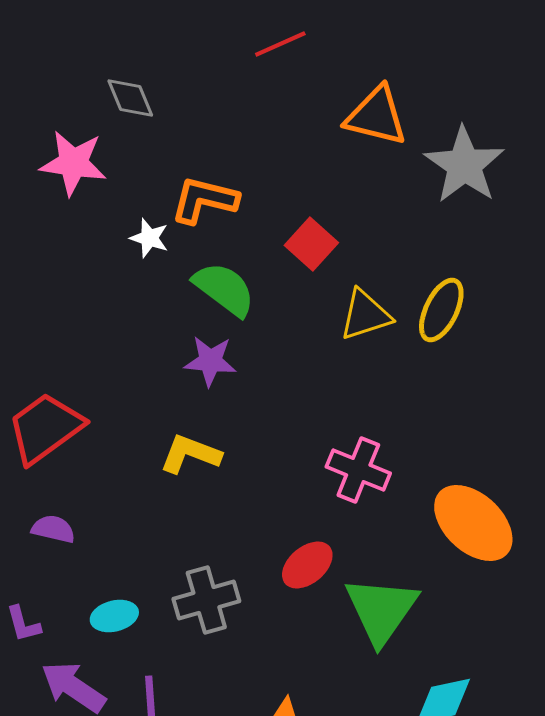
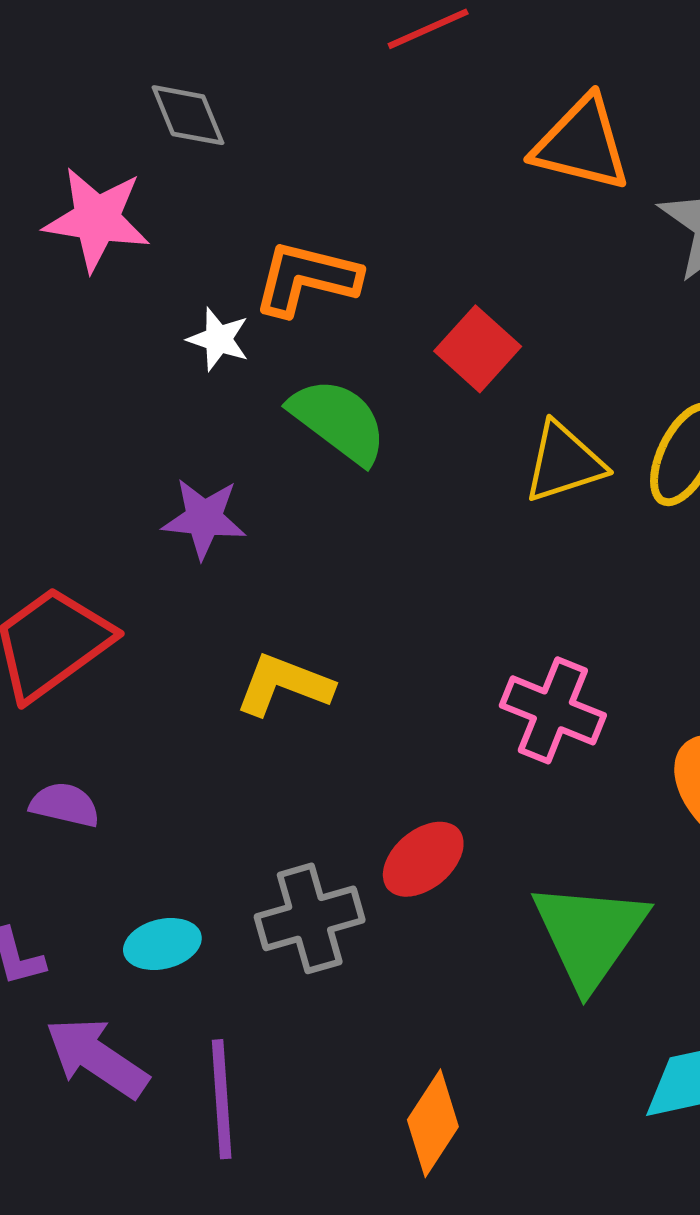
purple star: (210, 361) -> (204, 518), moved
red ellipse: (307, 565) -> (423, 859), moved

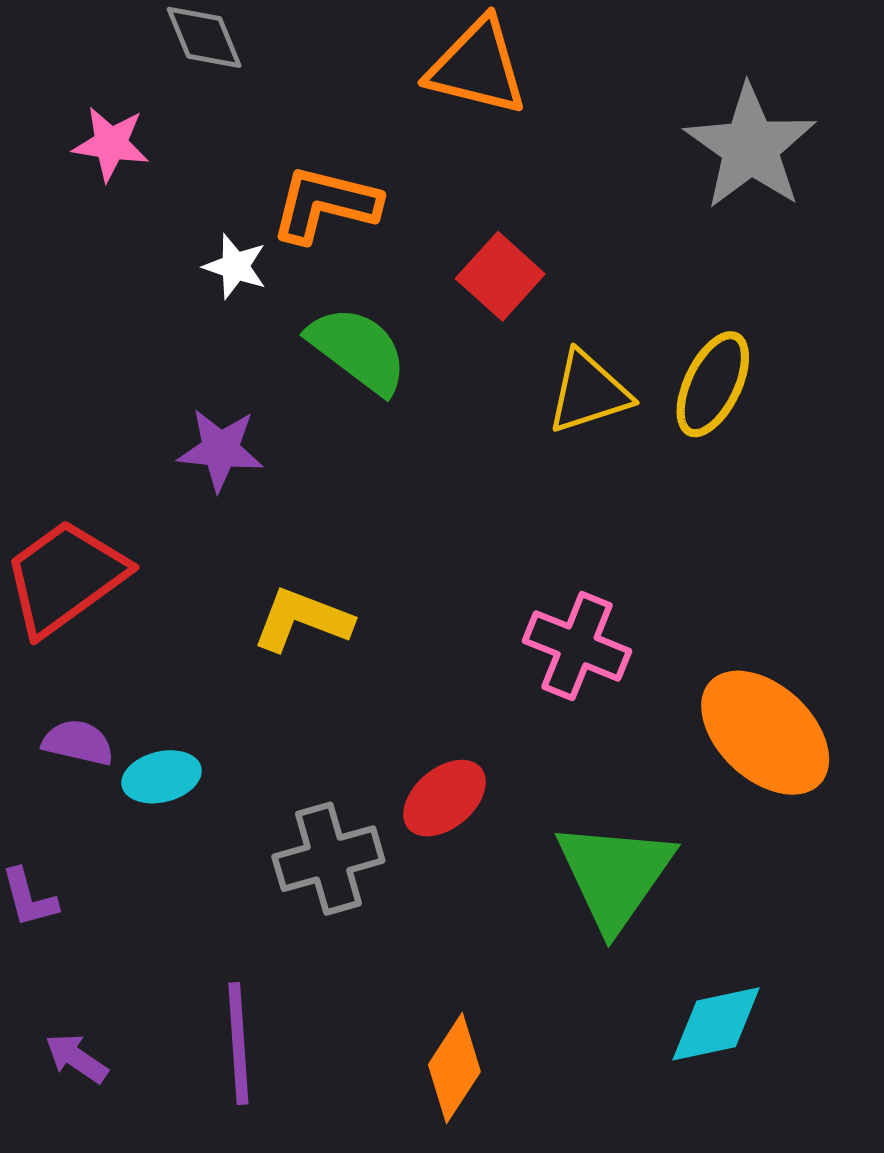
orange triangle: (582, 144) -> (477, 67), moved
pink star: (97, 219) -> (111, 144), size x0.7
cyan ellipse: (162, 944) -> (162, 777), moved
purple arrow: (97, 1058) -> (76, 1058), moved, size x0.6

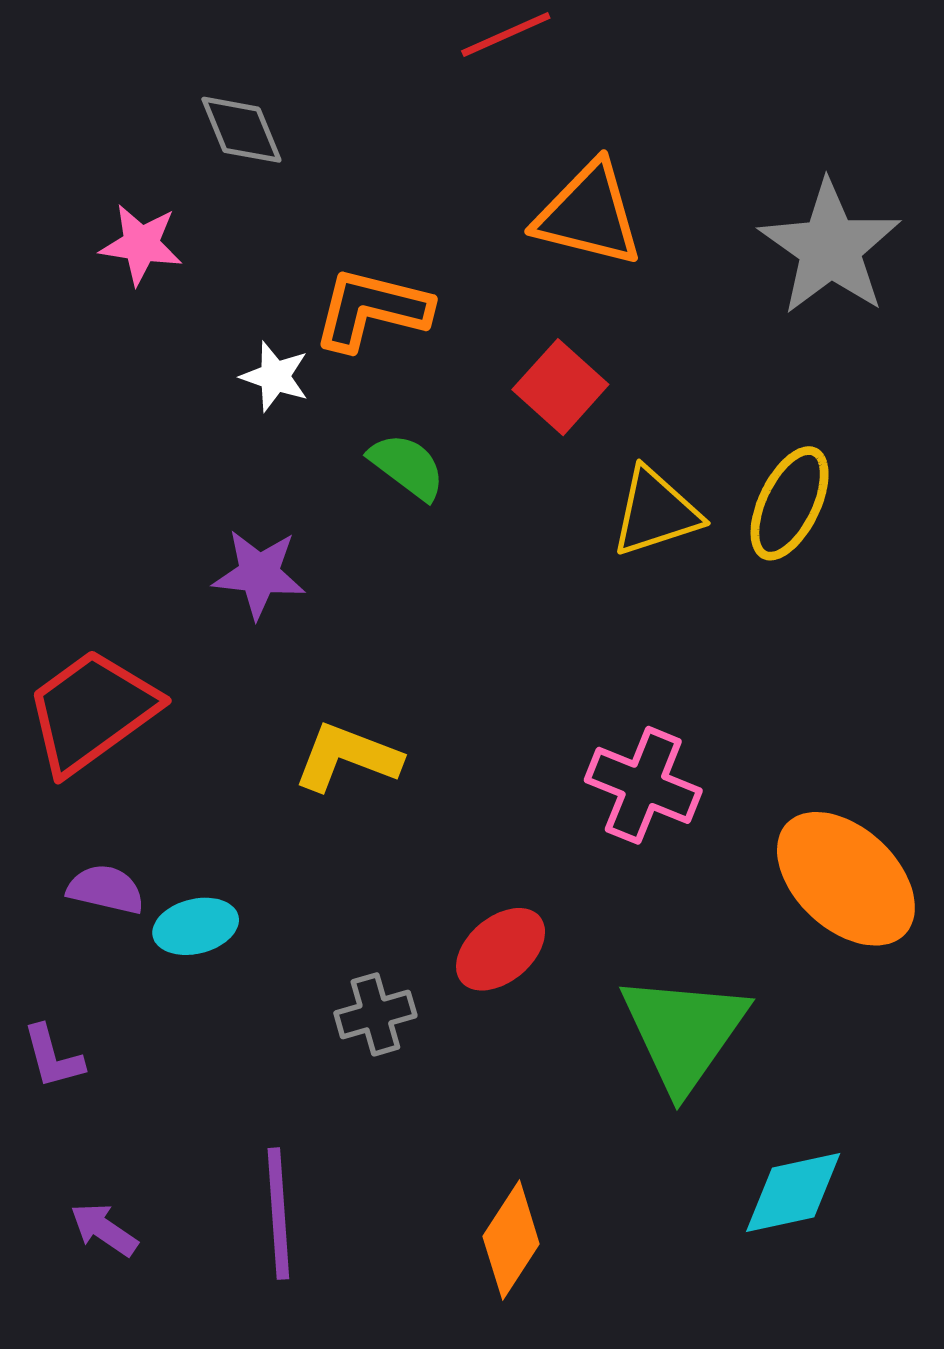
orange triangle: (477, 67) -> (589, 214), moved
green semicircle: (358, 350) -> (407, 466), size x0.7
gray cross: (328, 859) -> (375, 1014), size x0.7

